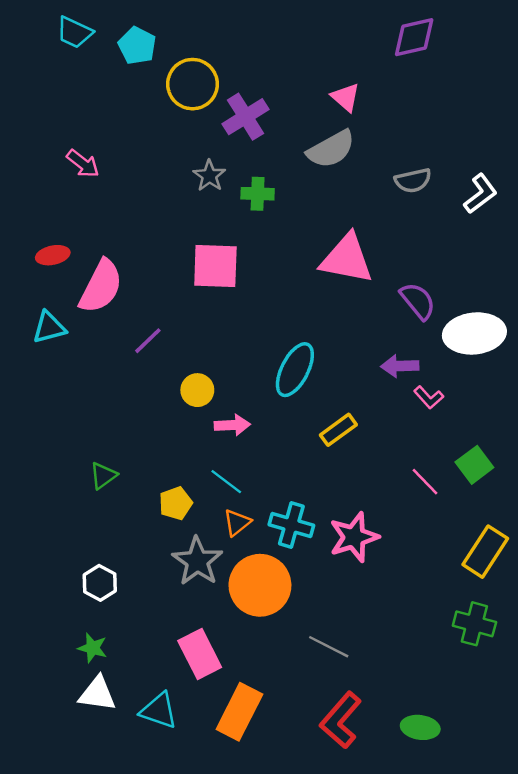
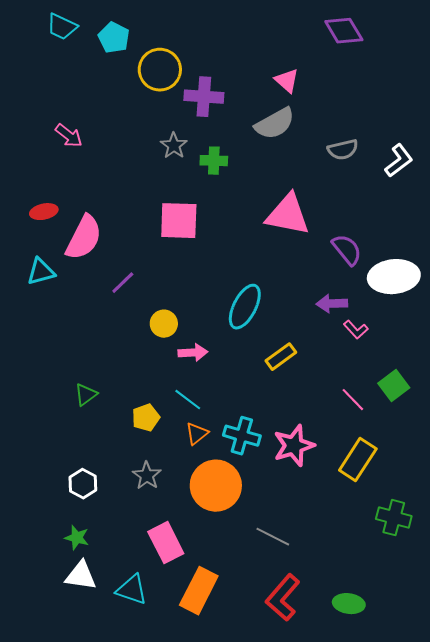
purple diamond: (414, 37) -> (344, 31), turned 72
purple cross: (246, 117) -> (204, 97), turned 36
yellow rectangle: (485, 552) -> (358, 460), moved
gray star: (197, 561) -> (147, 476), moved, size x0.7

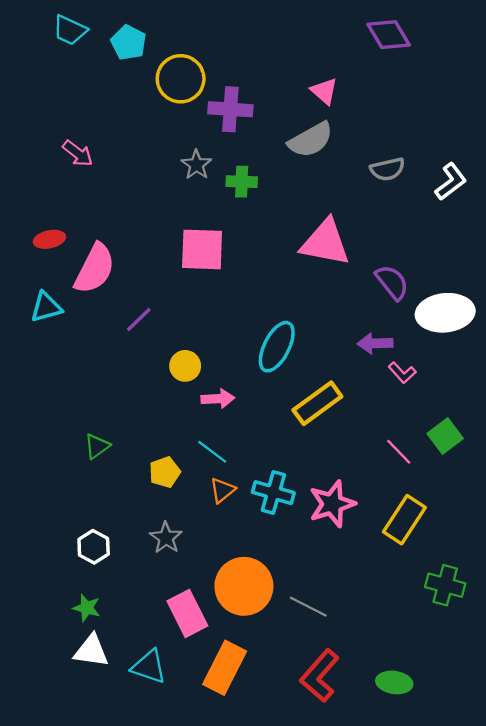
yellow rectangle: (281, 357) -> (317, 403), size x1.4
orange circle: (216, 486) -> (244, 586), moved

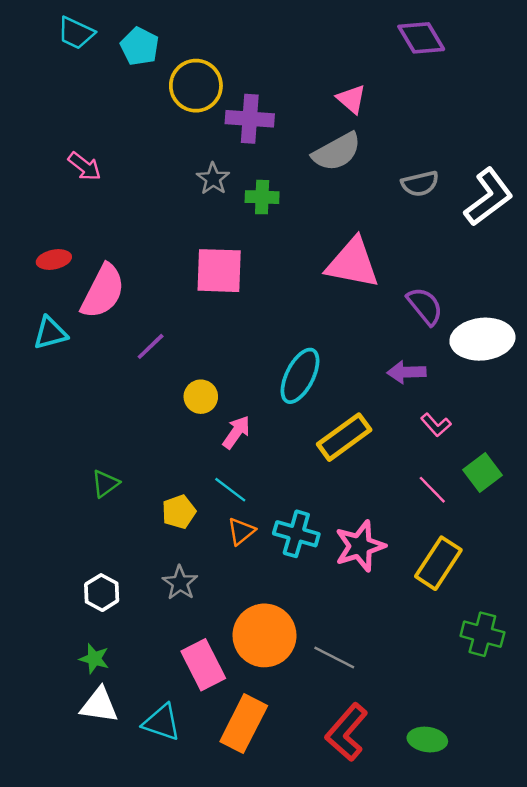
white L-shape: (451, 182) -> (489, 197), size x1.4
pink L-shape: (402, 373) -> (436, 425), moved
pink arrow: (218, 399) -> (236, 432), turned -52

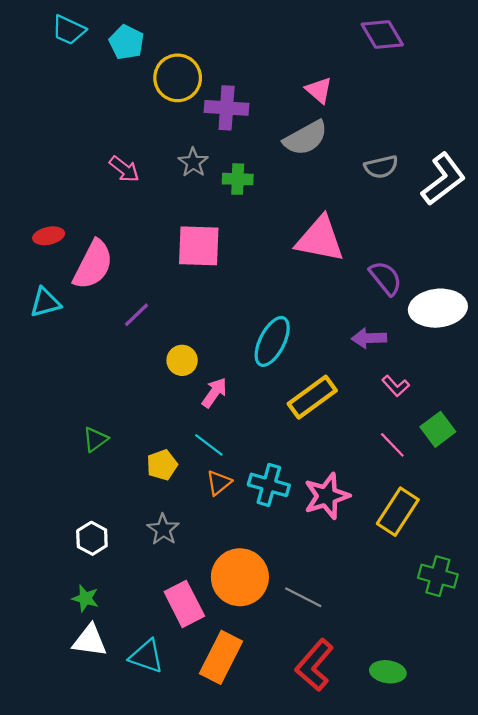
pink arrow: (84, 166) -> (124, 169), moved

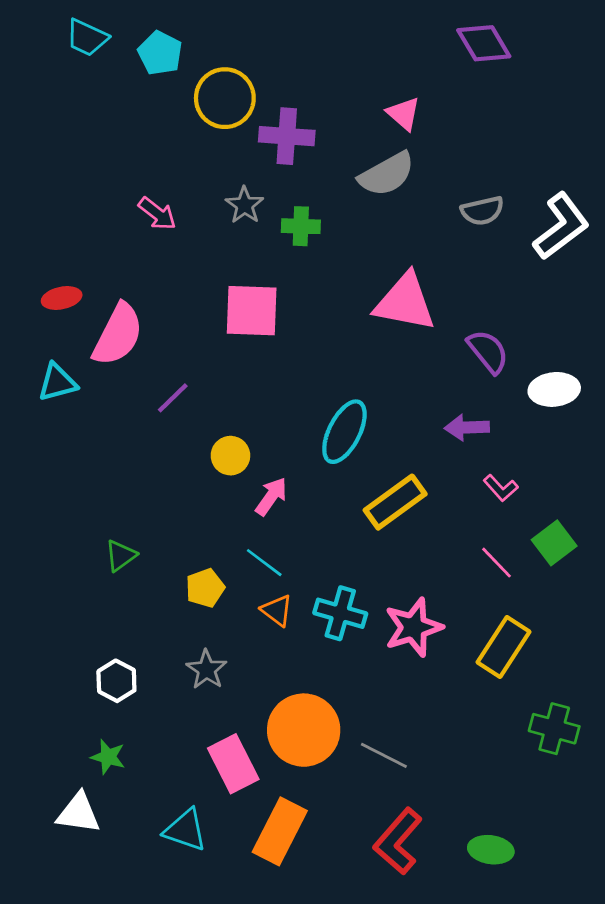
white ellipse: (438, 308) -> (554, 389), size x0.7
orange triangle: (219, 483) -> (277, 610), turned -44
white triangle: (90, 641) -> (78, 813), moved

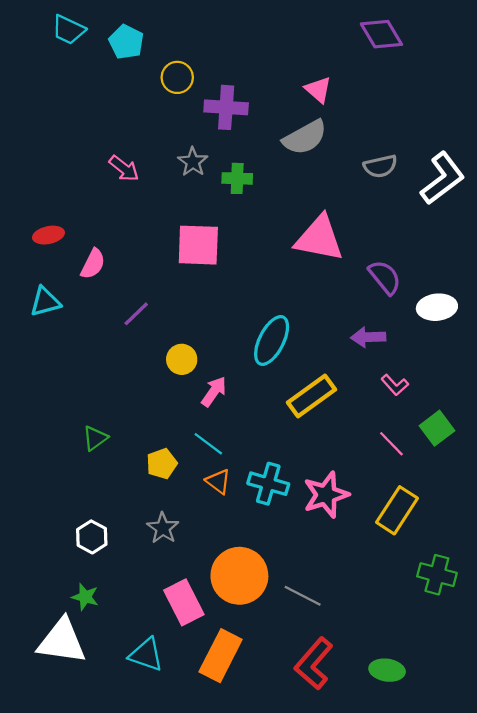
yellow circle: (225, 98) -> (177, 77), size x0.7
pink semicircle: (118, 335) -> (93, 264), size x0.6
white triangle: (78, 813) -> (62, 641), size x1.4

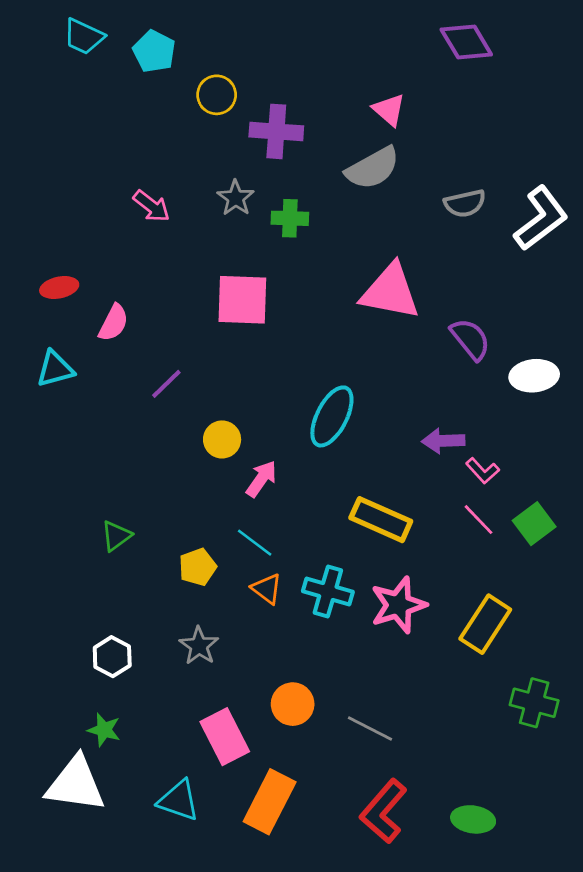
purple arrow: (368, 337) -> (443, 441), moved
yellow rectangle: (312, 396) -> (381, 520), moved, turned 60
pink line: (391, 444) -> (478, 520), moved
orange circle: (239, 576) -> (293, 704), size x0.6

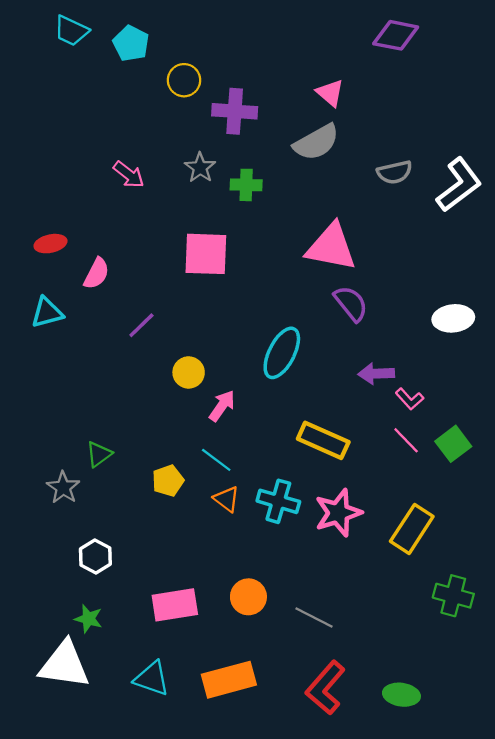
purple diamond: (466, 42) -> (396, 35), turned -48
purple semicircle: (470, 339) -> (351, 303), moved
gray star: (199, 646) -> (63, 488), moved
pink rectangle: (225, 737) -> (175, 605), moved, turned -72
orange rectangle: (270, 802) -> (229, 680), turned 48

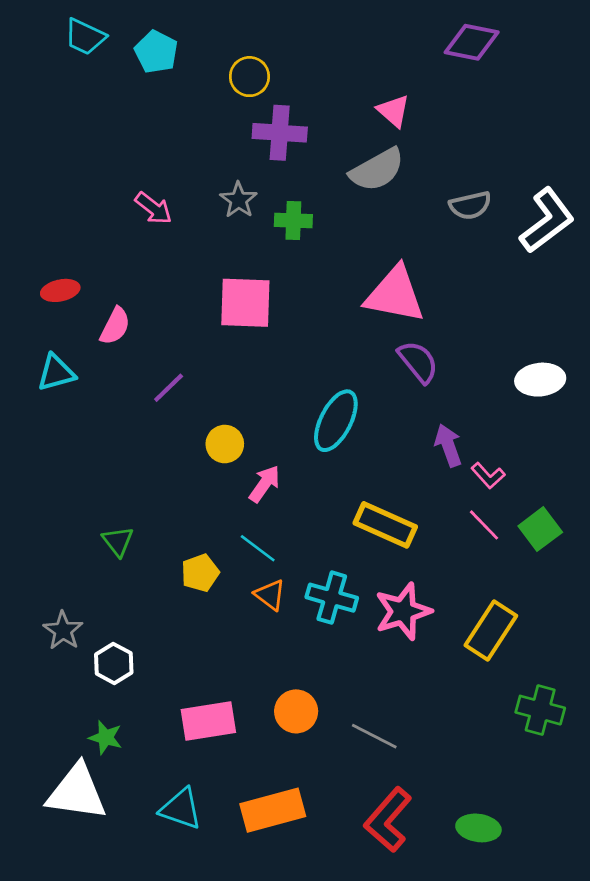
yellow circle: (184, 80) -> (249, 77), moved
purple arrow: (376, 374) -> (448, 445), turned 72
green triangle: (99, 454) -> (118, 541), turned -32
gray star: (63, 488) -> (63, 631), moved

